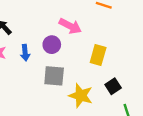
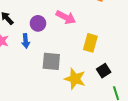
purple circle: (52, 45) -> (38, 23), moved

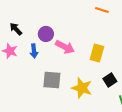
pink arrow: (66, 17) -> (65, 47), moved
gray square: (51, 61) -> (52, 80), moved

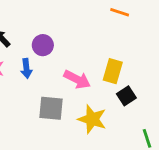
pink arrow: (65, 47) -> (77, 79), moved
black square: (110, 80) -> (126, 96), moved

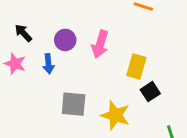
pink arrow: (77, 79) -> (100, 44), moved, turned 80

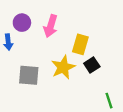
yellow star: (115, 115) -> (63, 67), moved, turned 30

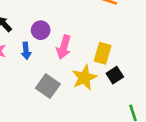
pink arrow: (51, 26) -> (64, 47), moved
gray square: (29, 75) -> (48, 86), turned 30

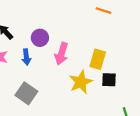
black square: (115, 75) -> (109, 80), turned 35
gray square: (48, 86) -> (26, 93), moved

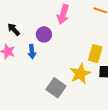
pink arrow: (61, 54) -> (63, 14), moved
gray square: (26, 93) -> (56, 88), moved

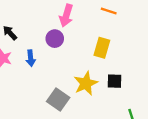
purple circle: (44, 34) -> (55, 39), moved
yellow rectangle: (95, 54) -> (102, 48), moved

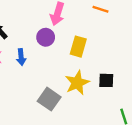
yellow rectangle: (102, 48) -> (78, 47), moved

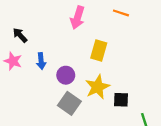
purple circle: (46, 37) -> (66, 75), moved
black square: (106, 80) -> (121, 100), moved

